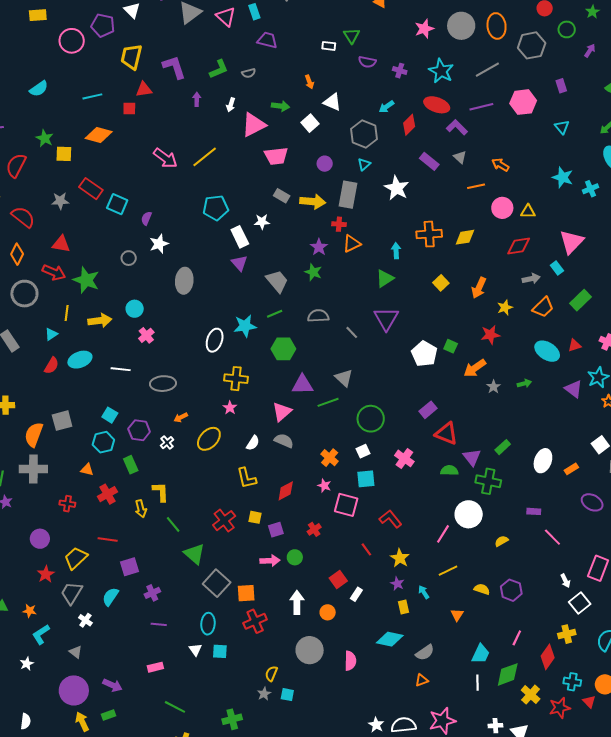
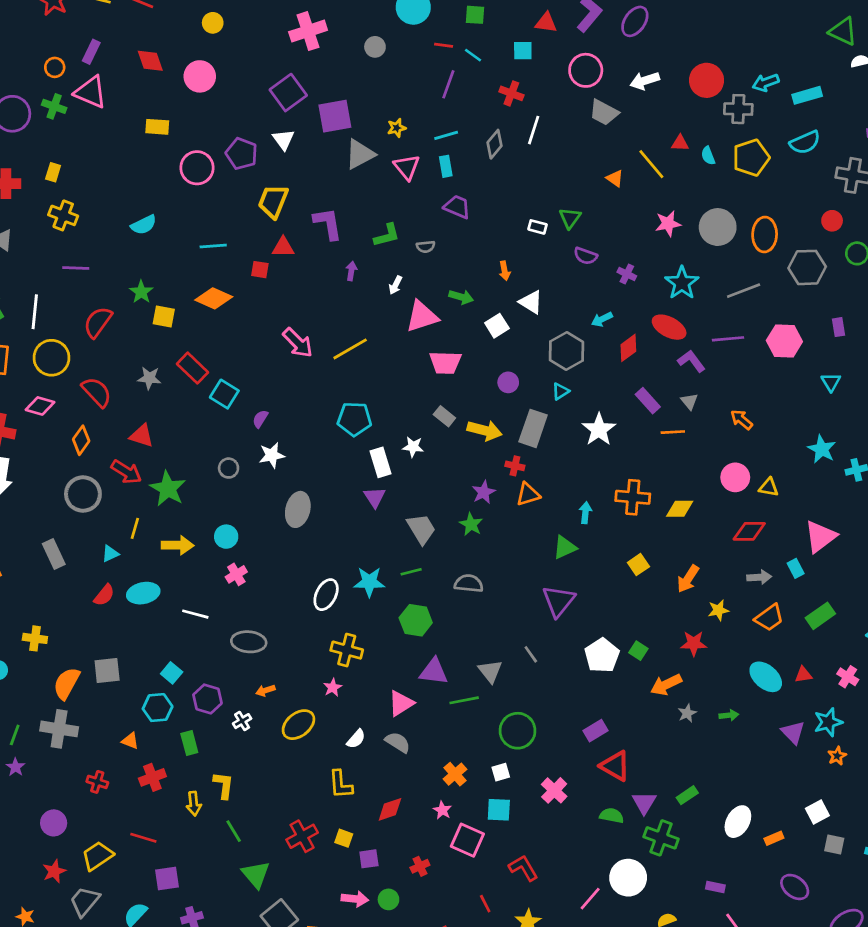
orange line: (476, 186) -> (673, 432), moved
gray line: (352, 332) -> (531, 654), moved

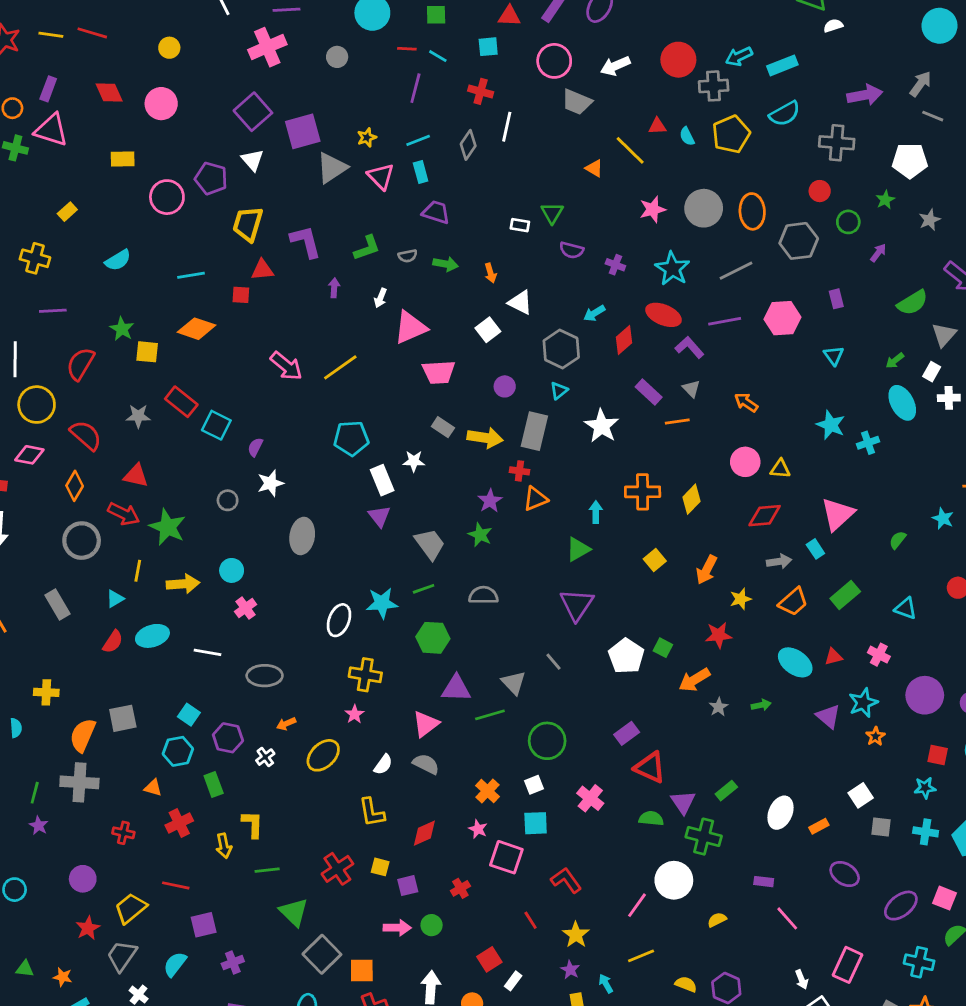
yellow rectangle: (53, 172) -> (67, 212), moved, turned 36
green arrow: (461, 297) -> (446, 264), moved
yellow diamond: (680, 509) -> (691, 499), turned -40
green line: (234, 831) -> (267, 870), turned -60

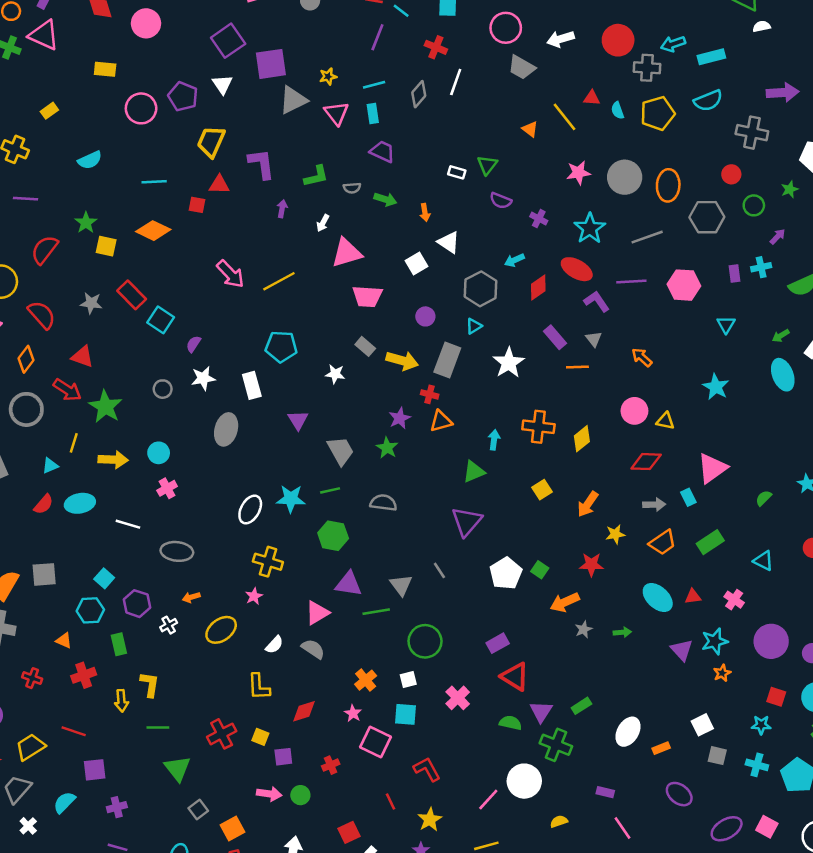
cyan cross: (868, 443) -> (761, 267), moved
white rectangle: (382, 480) -> (252, 385), moved
gray square: (322, 954) -> (198, 809), size x0.6
orange square: (362, 971) -> (232, 829), turned -35

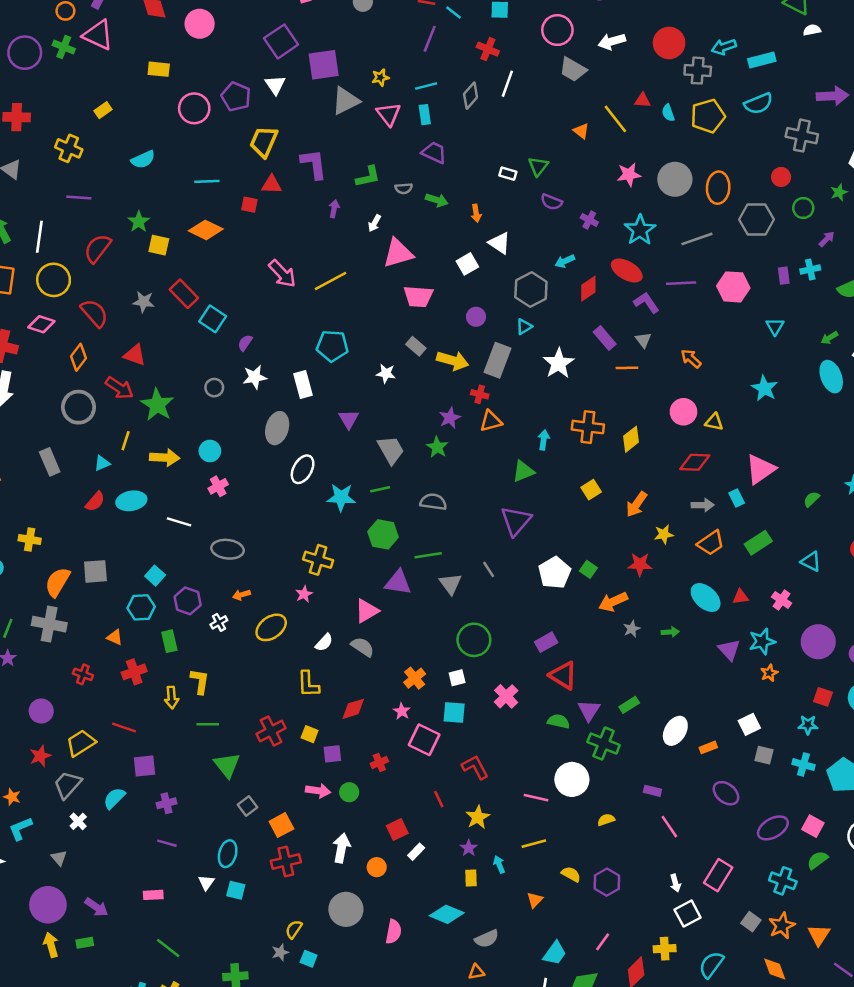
white ellipse: (250, 509) -> (303, 469), moved
green line: (376, 612) -> (428, 555), moved
pink line: (488, 800) -> (536, 798), turned 60

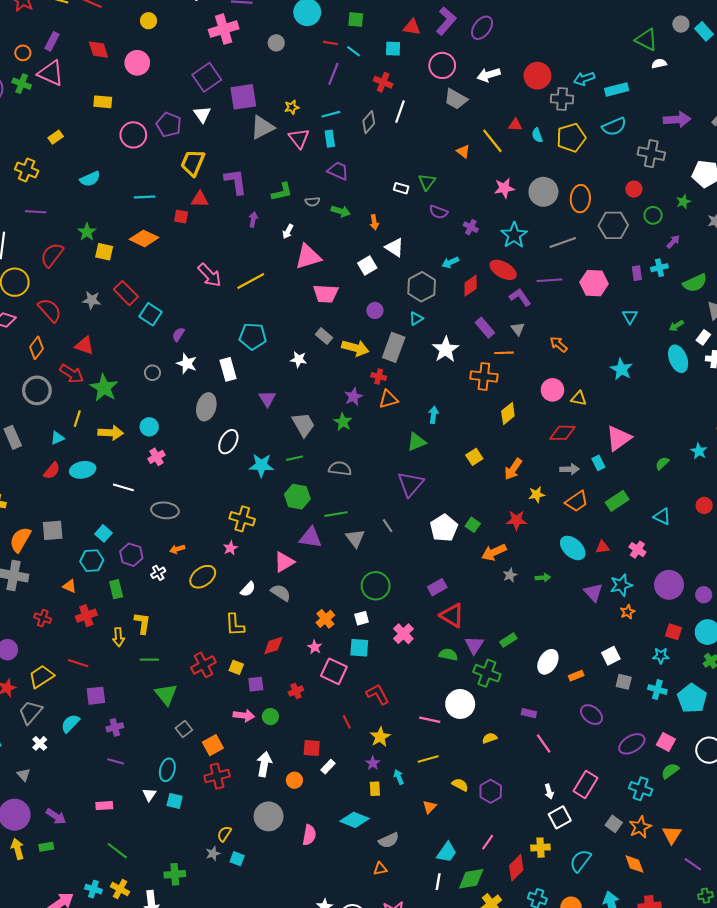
white star: (255, 377) -> (187, 363), turned 30
orange cross: (588, 427) -> (484, 376), moved
red square: (397, 830) -> (312, 748), turned 30

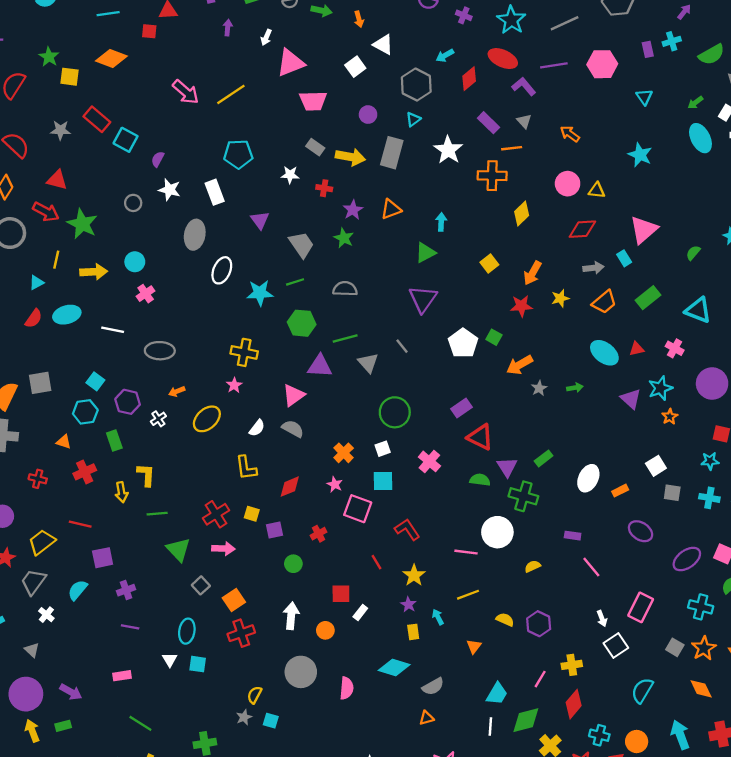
red cross: (379, 377) -> (324, 188), moved
cyan triangle: (662, 517) -> (698, 310), size x1.4
red star: (516, 520) -> (521, 306), moved
pink arrow: (244, 715) -> (223, 549), moved
yellow cross: (540, 848) -> (572, 665), moved

